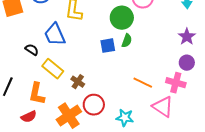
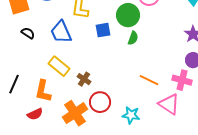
blue square: (108, 46) -> (103, 30), moved
black semicircle: (32, 50) -> (28, 33), moved

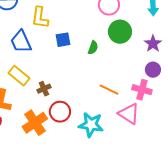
green circle: (128, 15) -> (120, 32), moved
brown cross: (84, 79) -> (44, 89), turned 32
cyan star: (131, 115) -> (91, 125), size x1.4

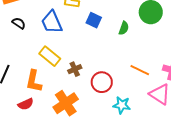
blue square: (63, 40) -> (94, 20), turned 35
red circle: (60, 112) -> (102, 82), moved
cyan star: (91, 125) -> (122, 105), size x0.7

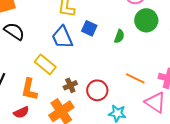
blue trapezoid: (52, 22) -> (62, 37), moved
black semicircle: (19, 23) -> (14, 31), size x1.5
brown cross: (75, 69) -> (70, 85), moved

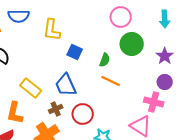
blue trapezoid: (62, 37) -> (66, 85), moved
orange line: (135, 78) -> (111, 81), moved

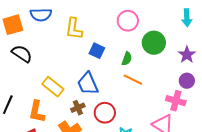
pink circle: (121, 17) -> (128, 21), moved

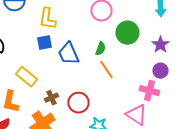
blue square: (97, 51) -> (44, 43), moved, turned -35
orange line: (133, 80) -> (106, 70), turned 30
blue trapezoid: (88, 84) -> (68, 54), moved

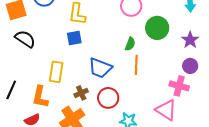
blue trapezoid: (68, 54) -> (100, 68), moved, turned -45
orange line: (106, 70) -> (136, 65), turned 36
yellow rectangle: (26, 77) -> (56, 72), turned 60

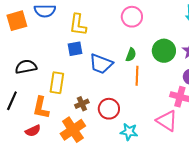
green circle: (157, 28) -> (164, 51), moved
black semicircle: (25, 39) -> (26, 67), moved, turned -45
blue trapezoid: (100, 68) -> (101, 64), moved

